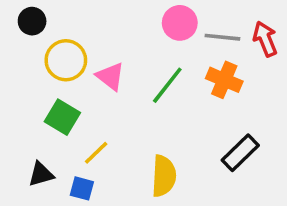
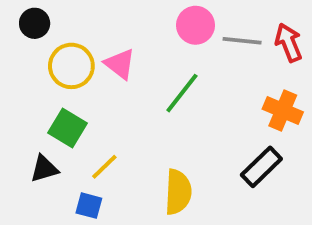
pink triangle: (110, 76) -> (120, 64), moved
orange cross: (224, 80) -> (283, 111), moved
black triangle: (41, 174) -> (44, 169), moved

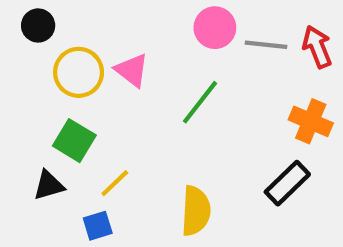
blue square: (89, 206) -> (98, 226), turned -32

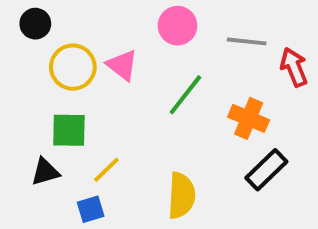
pink circle: (215, 28) -> (178, 26), moved
red arrow: (317, 47) -> (294, 67), moved
orange cross: (311, 121) -> (249, 118), moved
green square: (74, 141) -> (69, 130), turned -30

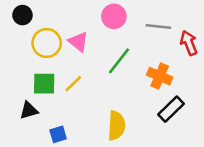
yellow line: (106, 170) -> (73, 84), moved

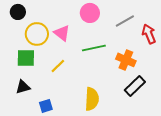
gray line: (158, 27) -> (125, 21), turned -36
green line: (119, 61) -> (94, 48), turned 40
green square: (44, 84) -> (26, 58), moved

